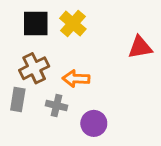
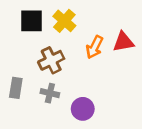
brown cross: (34, 68) -> (51, 60), moved
orange arrow: (76, 79) -> (95, 47), moved, turned -65

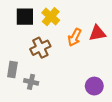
gray cross: (50, 93) -> (31, 82), moved
purple circle: (83, 109) -> (94, 86), moved

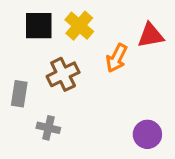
red triangle: (97, 33) -> (151, 35), moved
gray rectangle: (12, 69) -> (19, 94), moved

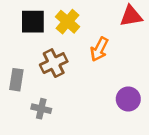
red triangle: (151, 35) -> (131, 16), moved
purple circle: (147, 134) -> (128, 99), moved

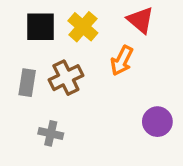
red triangle: (131, 16) -> (140, 20), moved, turned 50
gray rectangle: (16, 80) -> (27, 83), moved

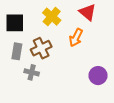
black square: (41, 27) -> (15, 23), moved
gray cross: (51, 133) -> (32, 72), moved

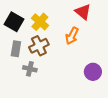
yellow cross: (52, 17) -> (40, 22), moved
black square: (15, 23) -> (14, 22), turned 30

